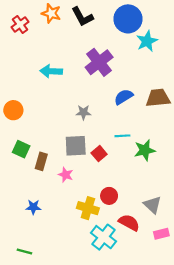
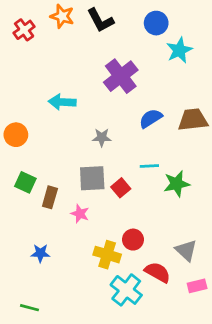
blue circle: (128, 19) -> (156, 23), size x0.7
cyan arrow: (51, 71) -> (62, 102), moved

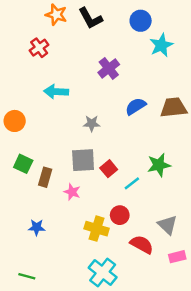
red cross: (24, 30) -> (39, 48), moved
purple cross: (121, 76) -> (109, 68), size x0.7
cyan line: (149, 166) -> (132, 183), moved, turned -35
cyan cross: (126, 290) -> (103, 273), moved

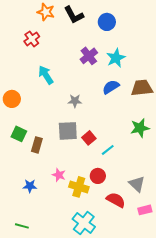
blue circle: (141, 21) -> (107, 22), moved
cyan star: (161, 45) -> (116, 58), moved
cyan arrow: (56, 92) -> (46, 75), turned 54
green star: (159, 165) -> (140, 128), moved
pink star: (72, 192) -> (59, 175), moved

